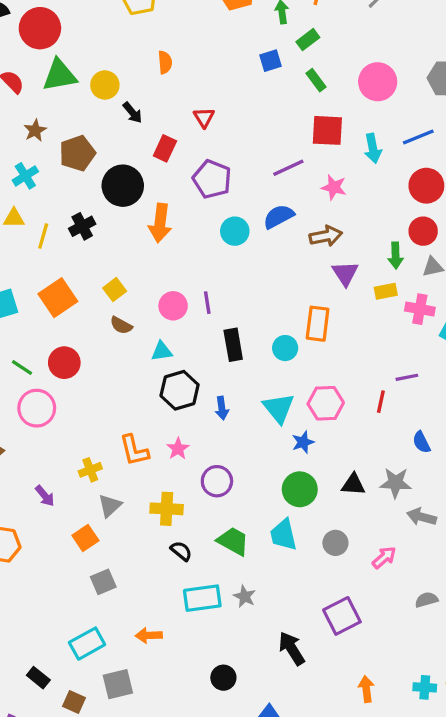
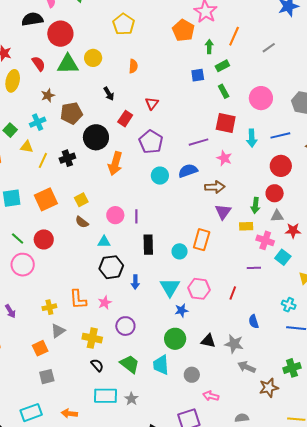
yellow circle: (105, 85) -> (93, 58), moved
purple line: (407, 377) -> (254, 268), moved
purple arrow: (45, 496) -> (10, 311), moved
pink arrow: (384, 558) -> (211, 396), moved, turned -133

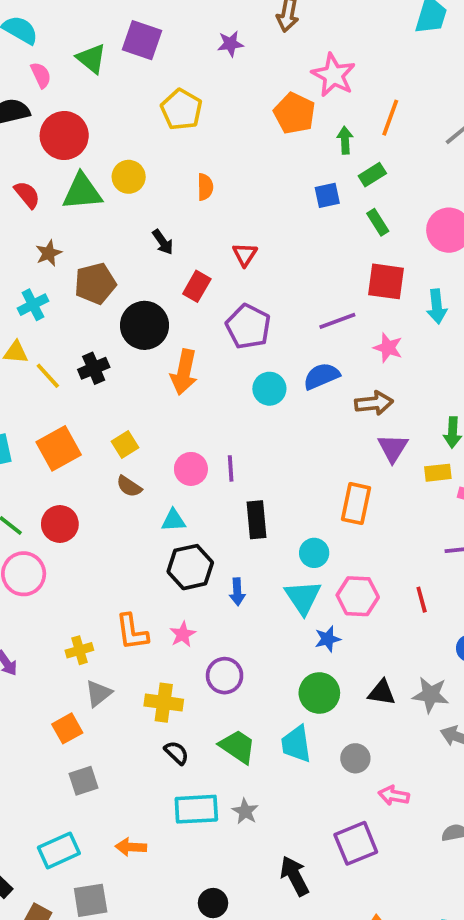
yellow line: (43, 160) -> (48, 376), turned -63
cyan circle: (180, 251) -> (314, 553), moved
red line: (233, 293) -> (422, 600), turned -32

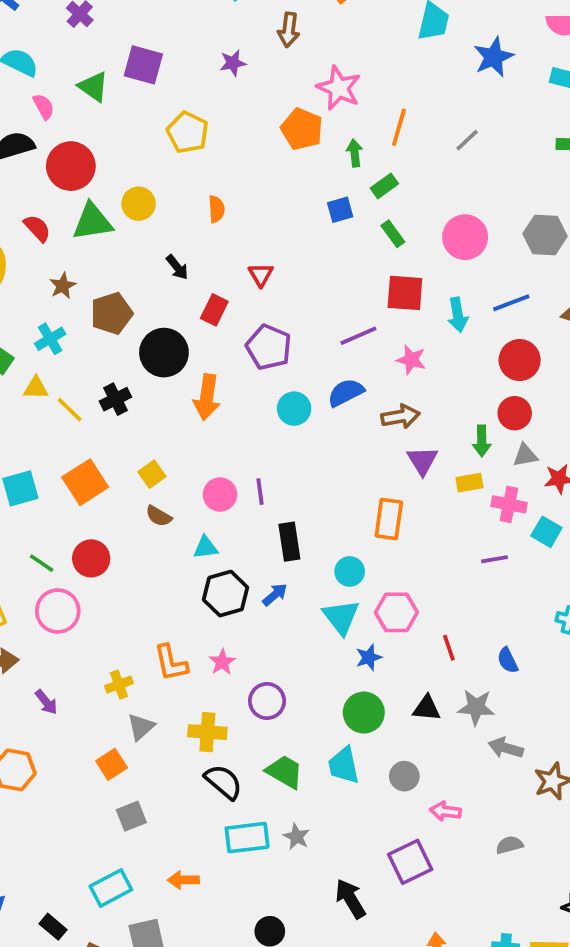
blue arrow: (237, 592) -> (275, 595), moved, turned -124
red line: (422, 600) -> (449, 648), moved
black semicircle: (177, 753) -> (223, 782), size x1.5

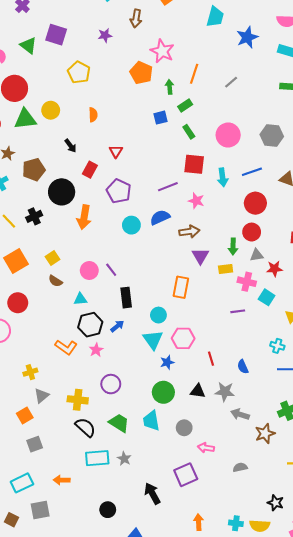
purple line: (260, 492) -> (111, 270), turned -32
pink star: (222, 662) -> (96, 350), moved
orange L-shape: (171, 663) -> (66, 347), moved, turned -45

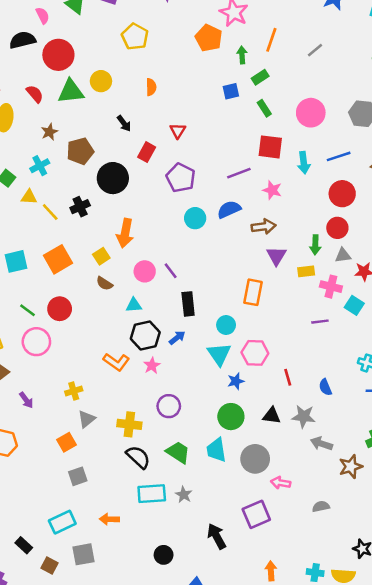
orange arrow: (84, 217) -> (125, 233), moved
gray circle: (184, 428) -> (255, 459), size x1.5

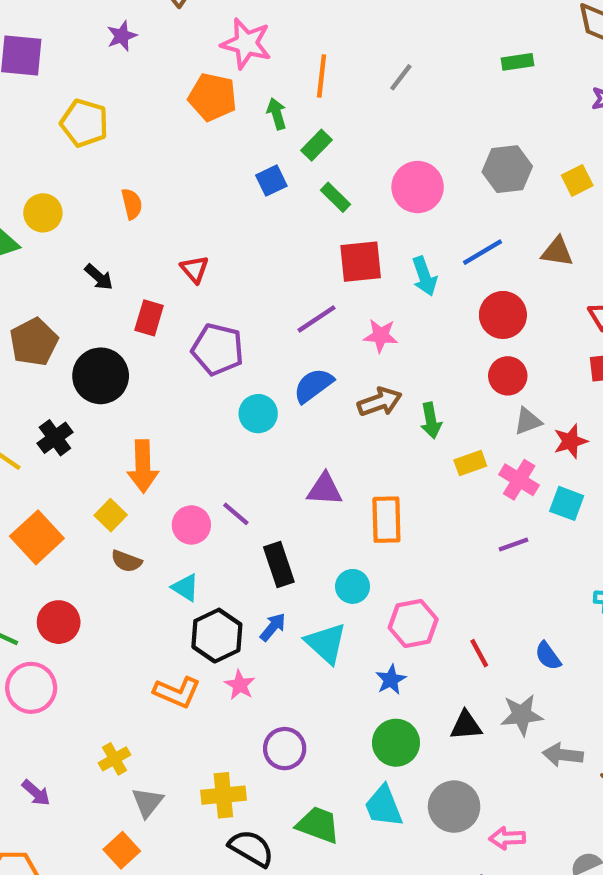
green arrow: (315, 245) -> (431, 421), moved
purple triangle: (276, 256) -> (325, 489), moved, turned -45
pink cross: (331, 287) -> (519, 480), turned 30
cyan triangle: (134, 305) -> (185, 587), turned 49
cyan triangle: (219, 354) -> (326, 643), moved

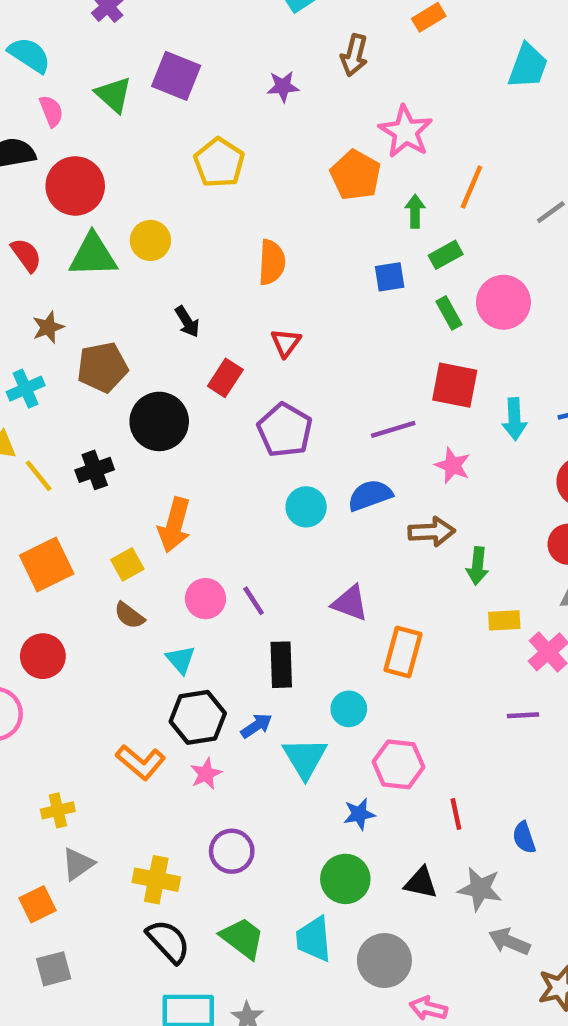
pink circle: (418, 187) -> (503, 302), moved
orange semicircle: (132, 204) -> (272, 262), moved, size x1.4

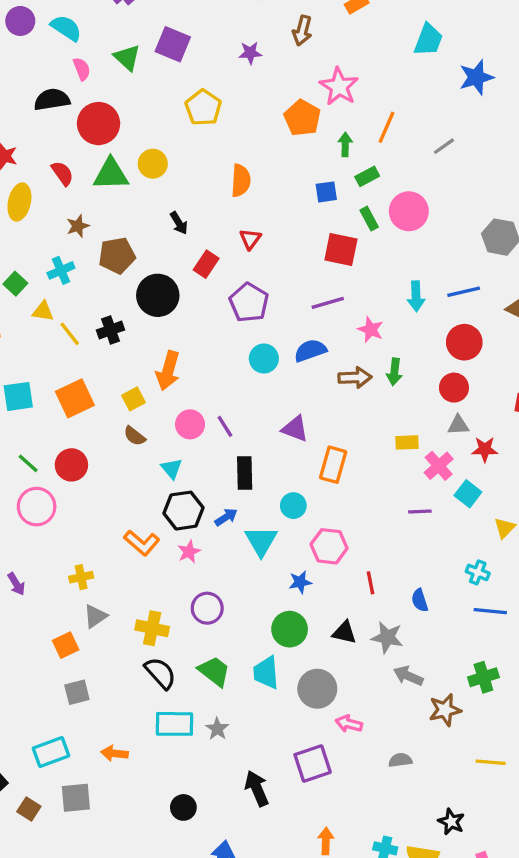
red square: (455, 385) -> (341, 250), moved
green arrow: (477, 566) -> (394, 372), moved

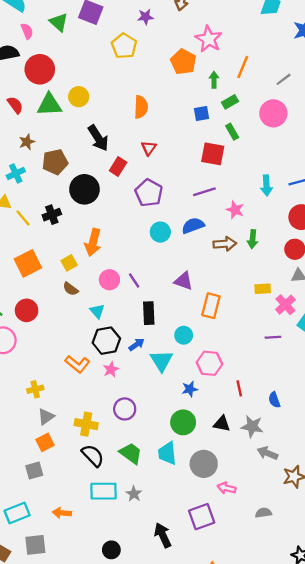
yellow pentagon: (203, 108) -> (124, 46), moved
pink circle: (409, 211) -> (273, 113), moved
black arrow: (179, 223) -> (98, 138), size x1.6
orange square: (66, 645) -> (45, 442), moved

